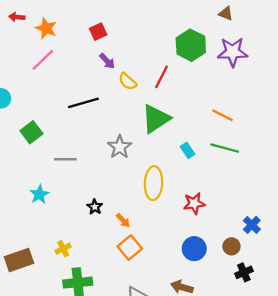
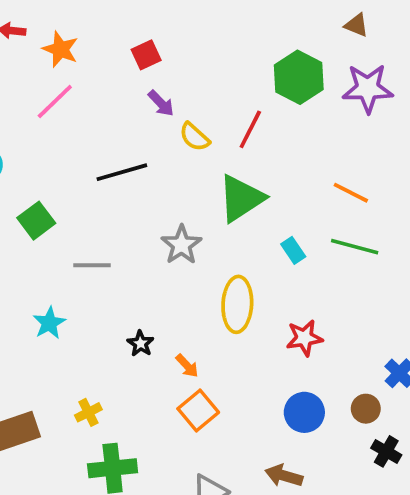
black cross: (244, 272) -> (386, 451), turned -36

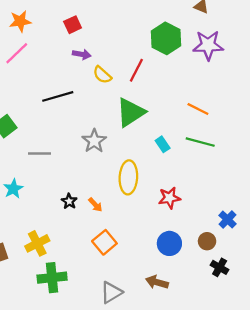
orange star: (60, 49) -> (20, 21), turned -30
purple arrow: (161, 103) -> (82, 54), turned -36
orange arrow: (187, 366) -> (95, 205), moved
yellow cross: (88, 412) -> (37, 243), size x1.5

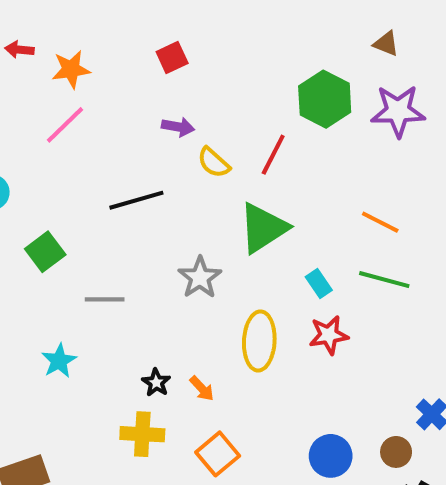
red square: (73, 25) -> (172, 57), moved
red star: (169, 198) -> (329, 335), moved
yellow cross: (37, 243) -> (142, 434), moved, turned 30

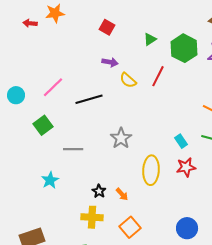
red square: (172, 57) -> (107, 27), turned -35
orange star: (71, 69) -> (55, 13), moved
pink line: (65, 125) -> (53, 87), moved
green triangle: (263, 228) -> (150, 39), moved, size x0.5

